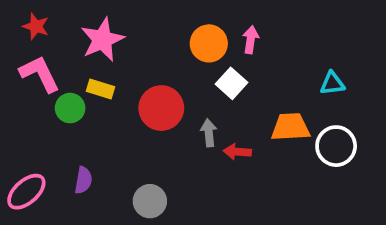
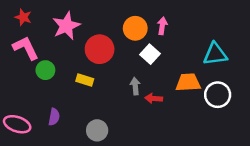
cyan triangle: (332, 83) -> (215, 54), size x1.5
yellow rectangle: (100, 89) -> (85, 80), moved
red circle: (161, 108) -> (100, 49), moved
pink ellipse: (26, 192) -> (17, 124), turned 60

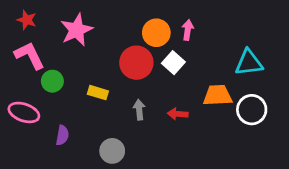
red circle: (100, 49) -> (136, 63), moved
gray arrow: (135, 86) -> (139, 110), moved
pink ellipse: (17, 124) -> (24, 112), moved

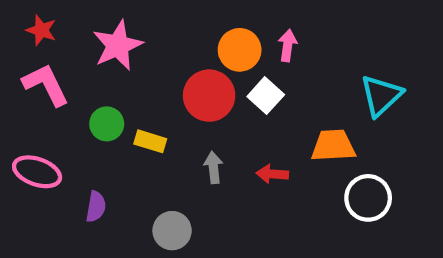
cyan triangle: (249, 63) -> (381, 96), turned -36
green circle: (52, 81) -> (107, 124), moved
white circle: (252, 110) -> (368, 198), moved

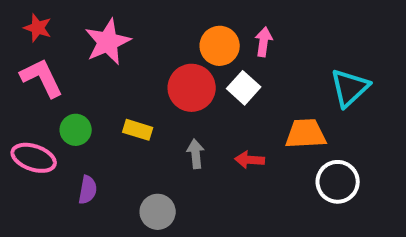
green circle: (107, 124) -> (76, 130), moved

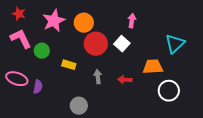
orange circle: (220, 46) -> (84, 23), moved
green circle: (76, 130) -> (42, 51), moved
purple semicircle: (88, 190) -> (38, 87), moved

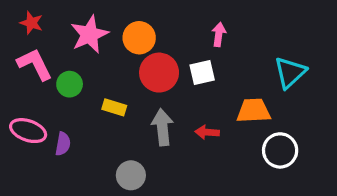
white square: (122, 44) -> (202, 73), turned 35
gray arrow: (98, 77) -> (162, 127), size x1.5

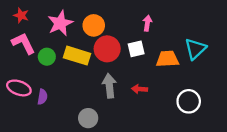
yellow rectangle: (114, 107) -> (77, 56), moved, size x1.6
orange trapezoid: (254, 111) -> (167, 59), moved

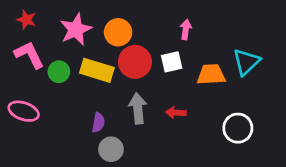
purple semicircle: (42, 97) -> (98, 122), moved

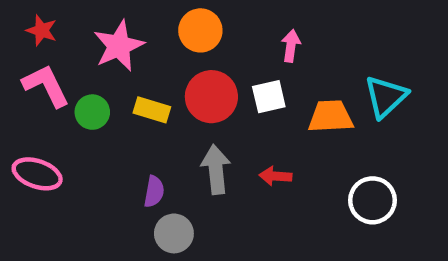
orange circle: (118, 32) -> (200, 30), moved
yellow rectangle: (97, 70) -> (152, 110), size x0.7

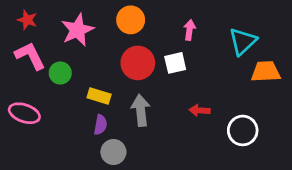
cyan triangle: (386, 97) -> (243, 41), moved
yellow rectangle: (152, 110) -> (99, 96), moved
orange trapezoid: (331, 116) -> (266, 72), moved
red arrow: (275, 176) -> (200, 110), moved

